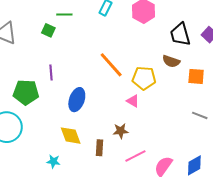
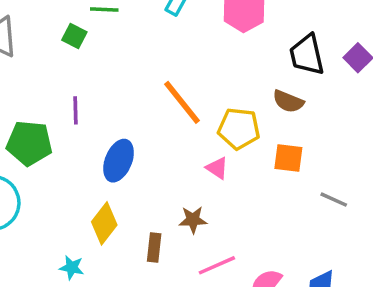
orange square: (196, 76) -> (288, 158), moved
yellow diamond: (71, 136) -> (104, 223), turned 55

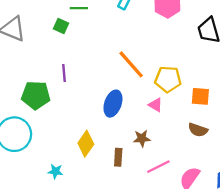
brown semicircle: (288, 101) -> (198, 130), moved
blue ellipse: (119, 161) -> (113, 104), moved
cyan star: (72, 268) -> (55, 171), moved

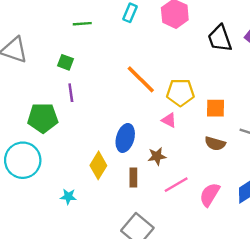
green square: (61, 26) -> (66, 62), moved
blue ellipse: (113, 104) -> (125, 138), moved

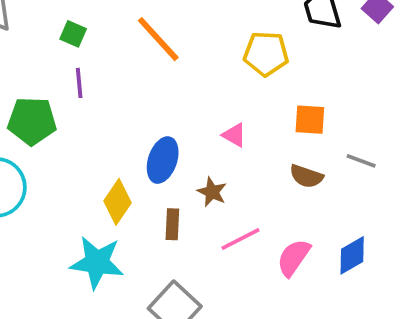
orange line: (141, 79) -> (158, 39), moved
yellow pentagon: (180, 92) -> (266, 54), moved
brown star: (157, 156) -> (212, 192), turned 30
cyan star: (68, 197) -> (97, 262), moved, size x2.0

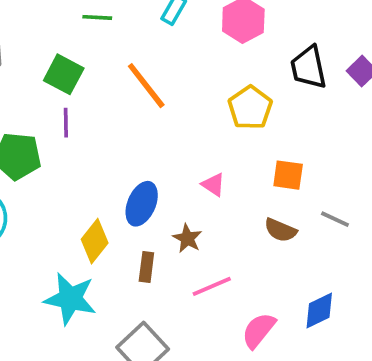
green square: (73, 34) -> (64, 74), size x1.5
yellow pentagon: (266, 54) -> (250, 108), turned 30
pink semicircle: (294, 258) -> (259, 330), moved

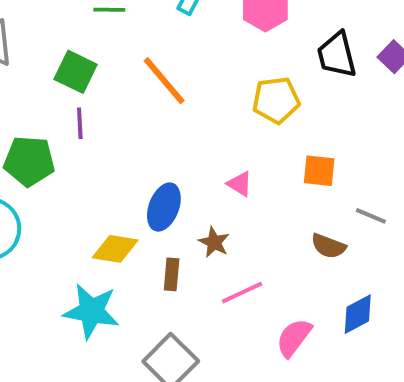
yellow pentagon: (250, 108) -> (276, 100), turned 30
brown semicircle: (280, 230) -> (328, 246), moved
yellow diamond: (95, 241) -> (115, 249), turned 63

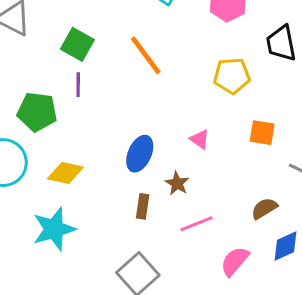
brown semicircle: (328, 246) -> (264, 208), moved, turned 124
yellow diamond: (115, 249) -> (65, 173), moved
cyan star: (91, 311) -> (54, 229), moved, turned -30

